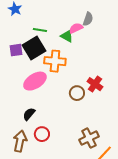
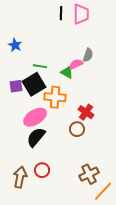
red cross: (95, 84) -> (86, 112), moved
black semicircle: (29, 114) -> (36, 137), moved, size x1.5

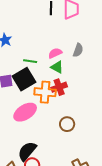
pink semicircle: (76, 64) -> (55, 53), moved
red cross: (86, 112) -> (59, 87), moved, turned 35
black semicircle: (36, 137) -> (27, 151), moved

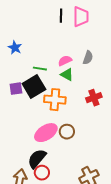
red cross: (59, 87) -> (94, 98), moved
pink ellipse: (25, 112) -> (46, 133), moved
brown circle: (67, 124) -> (67, 132), moved

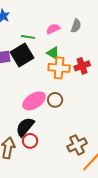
green triangle: (67, 75) -> (53, 53), moved
orange cross: (55, 100) -> (59, 68), moved

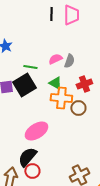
gray semicircle: (76, 26) -> (69, 61), moved
red cross: (82, 66) -> (84, 84), moved
brown circle: (55, 100) -> (78, 108), moved

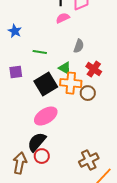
pink semicircle: (55, 59) -> (63, 18), moved
red cross: (84, 84) -> (94, 69), turned -35
black square: (24, 85) -> (46, 84), moved

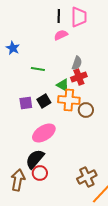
red cross: (94, 69) -> (79, 77), moved, turned 35
purple square: (16, 72) -> (26, 103), moved
black square: (46, 84) -> (44, 101), size x0.6

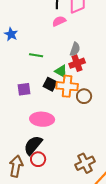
black square: (44, 101) -> (50, 84), moved, turned -32
pink ellipse: (44, 133) -> (42, 119), turned 35

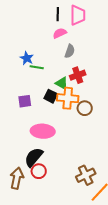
blue star: (11, 34) -> (27, 58), moved
gray semicircle: (75, 49) -> (70, 51), moved

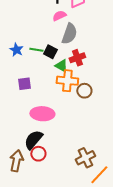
gray semicircle: (70, 51) -> (69, 34), size x1.5
blue star: (27, 58) -> (16, 50), moved
black square: (51, 96) -> (50, 52), moved

